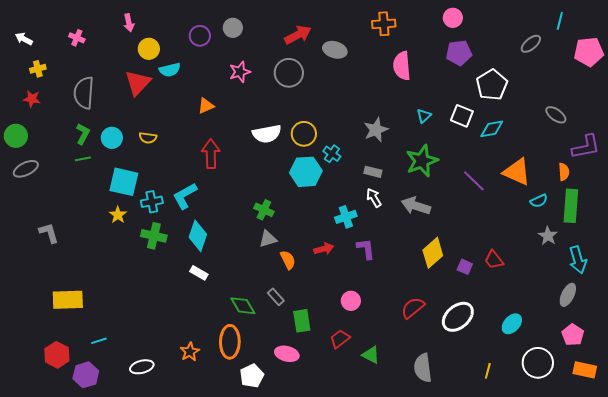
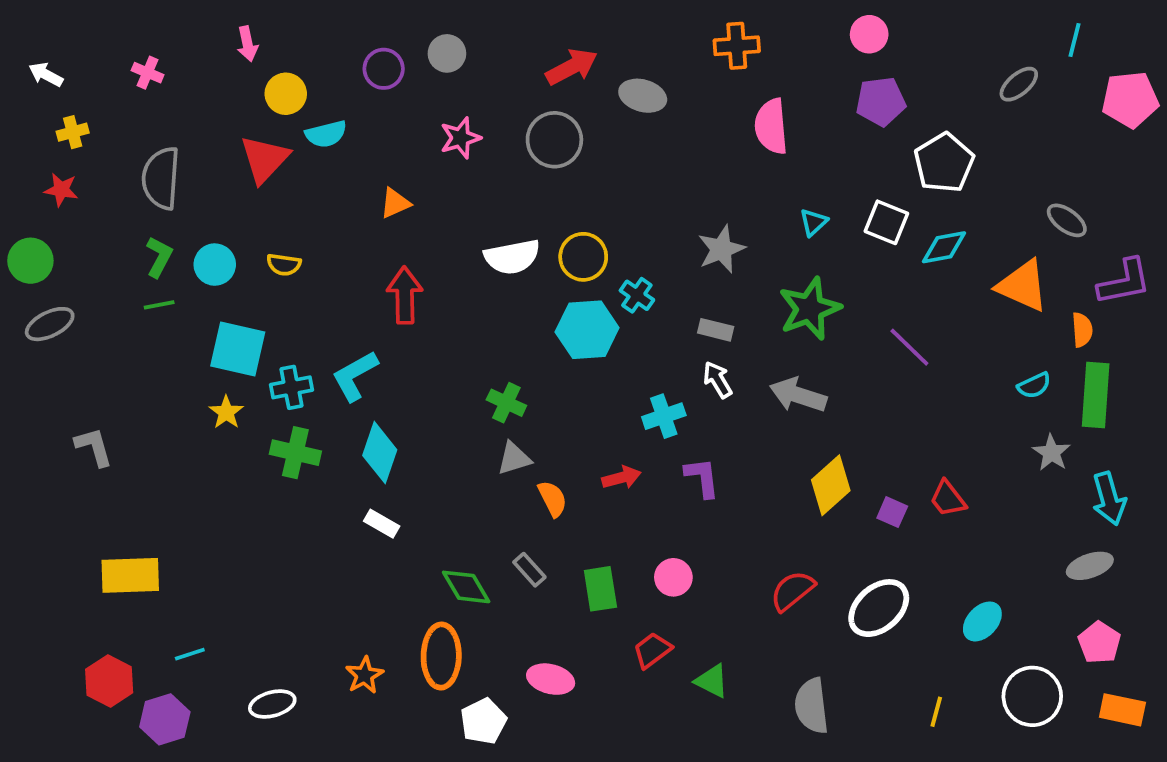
orange triangle: (517, 172) -> (1023, 286), moved
gray ellipse: (568, 295) -> (1090, 566), turned 45
green rectangle: (302, 321) -> (600, 589), moved

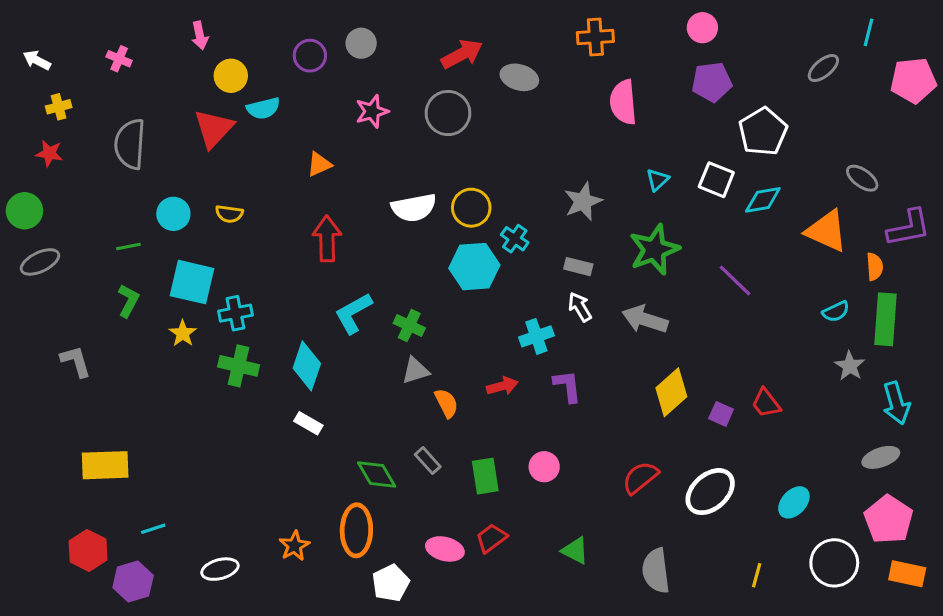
green L-shape: (159, 257) -> (128, 301), moved
cyan L-shape: (355, 376) -> (353, 313), moved
pink pentagon: (1099, 643) -> (889, 519), size x1.4
red trapezoid: (652, 650) -> (491, 538), moved

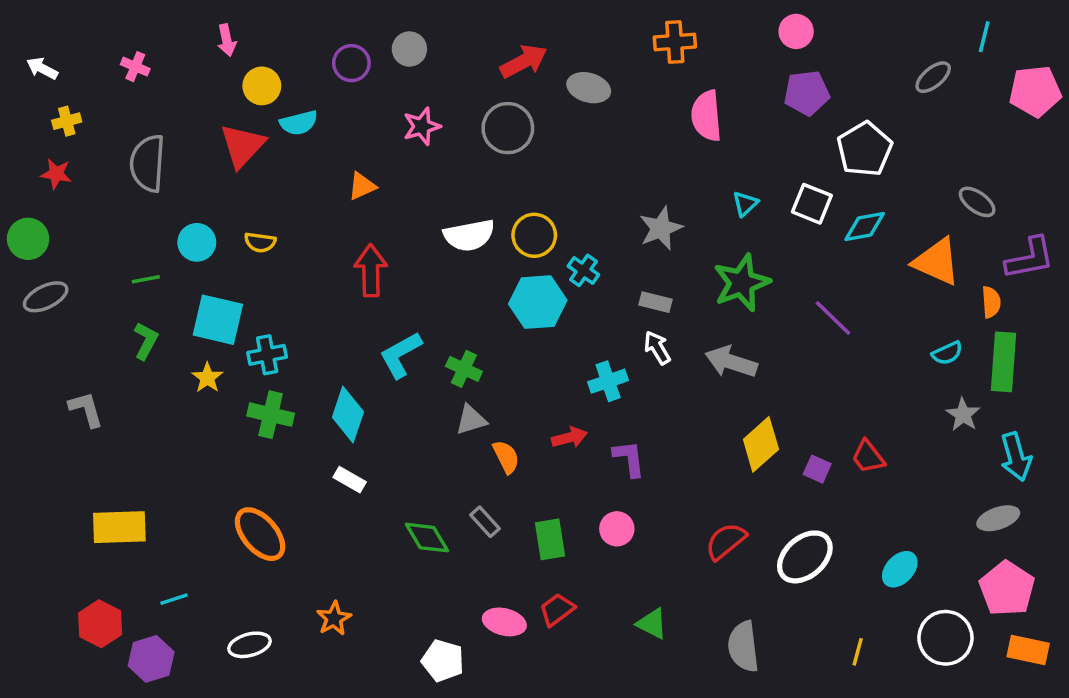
purple L-shape: (567, 386) -> (629, 459), moved
orange ellipse: (356, 530) -> (260, 534), moved, turned -42
white pentagon: (391, 583) -> (443, 661), turned -30

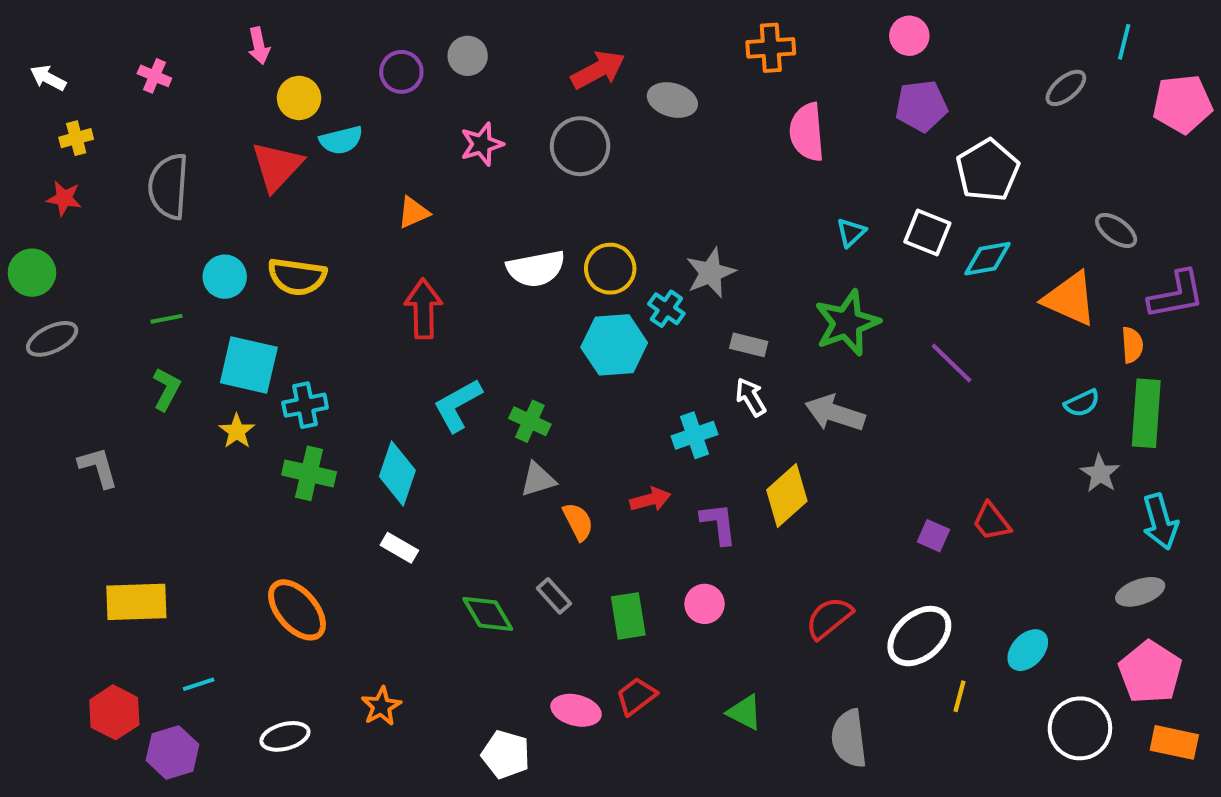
gray star: (661, 228) -> (711, 273), moved
yellow semicircle: (260, 242) -> (297, 277), size x1.6
yellow diamond: (761, 444) -> (787, 495), moved
yellow line: (858, 652) -> (960, 696), moved

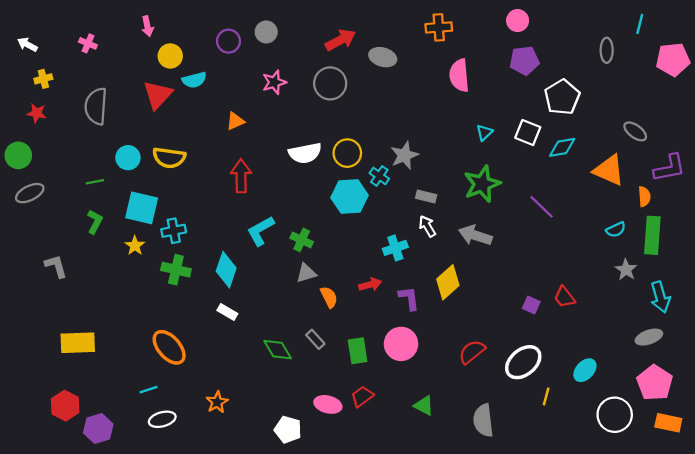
gray ellipse: (1066, 88) -> (607, 50), turned -50
pink circle: (705, 604) -> (401, 344), size x1.5
cyan line: (199, 684) -> (149, 390), moved

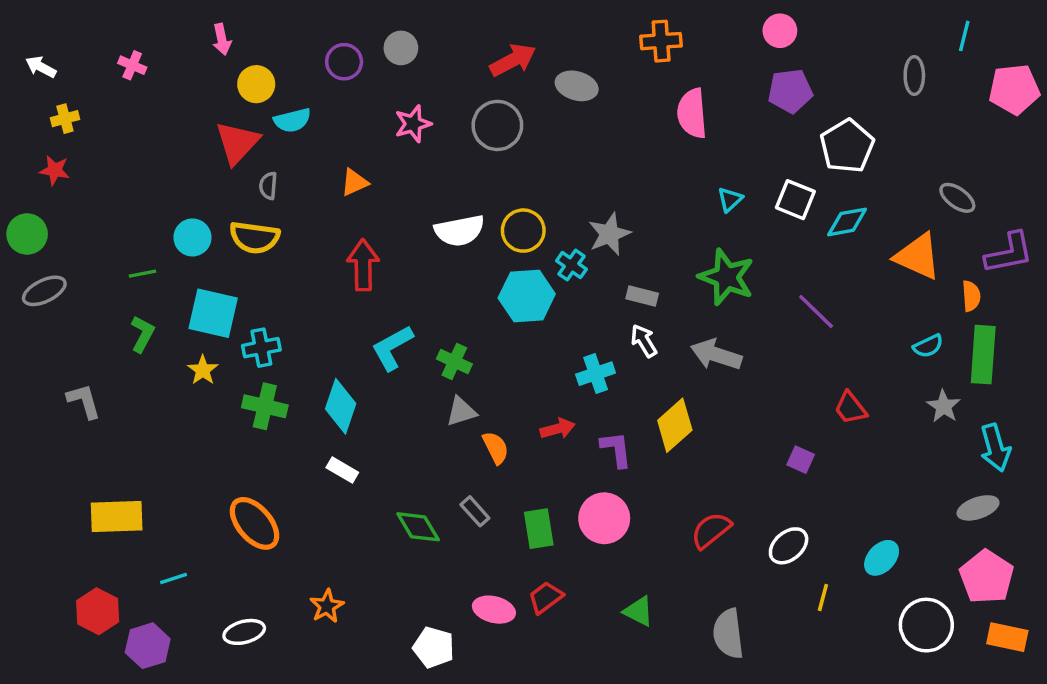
gray semicircle: (96, 106) -> (268, 186), moved, size x0.5
green star: (482, 184) -> (727, 277), turned -30
red trapezoid: (564, 297) -> (851, 408), moved
white ellipse: (523, 362) -> (789, 546), size x0.7
cyan line: (149, 390) -> (174, 579), moved

